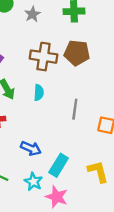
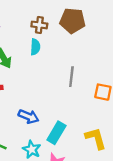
brown cross: (44, 57) -> (39, 25), size x0.6
cyan semicircle: (39, 93) -> (35, 47), moved

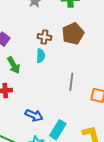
brown pentagon: (72, 21) -> (73, 34), turned -30

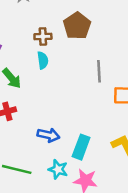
gray line: (71, 82) -> (99, 71), moved

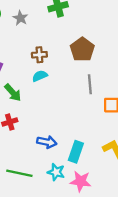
brown pentagon: (77, 26) -> (82, 49), moved
cyan semicircle: (43, 60) -> (40, 76), turned -104

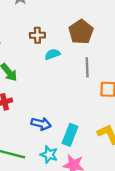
cyan semicircle: (40, 76) -> (52, 54), moved

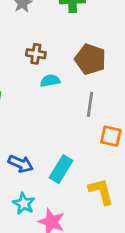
brown pentagon: (81, 32) -> (90, 59), turned -30
cyan rectangle: (70, 135) -> (61, 169), moved

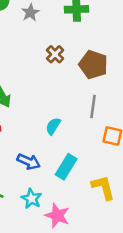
brown cross: (36, 54) -> (55, 54), moved, turned 36
cyan semicircle: (50, 81) -> (53, 126), moved, turned -48

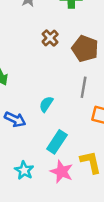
blue arrow: (29, 162) -> (15, 119), moved
pink star: (57, 216) -> (62, 172), moved

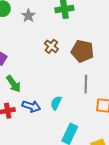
blue arrow: (15, 119) -> (31, 106), moved

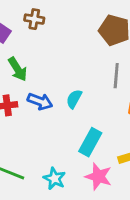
brown cross: (51, 46) -> (34, 19), moved, turned -32

